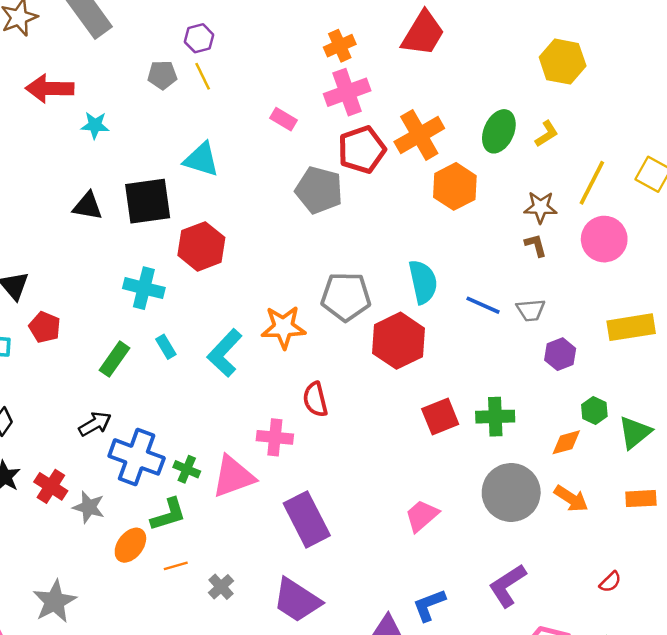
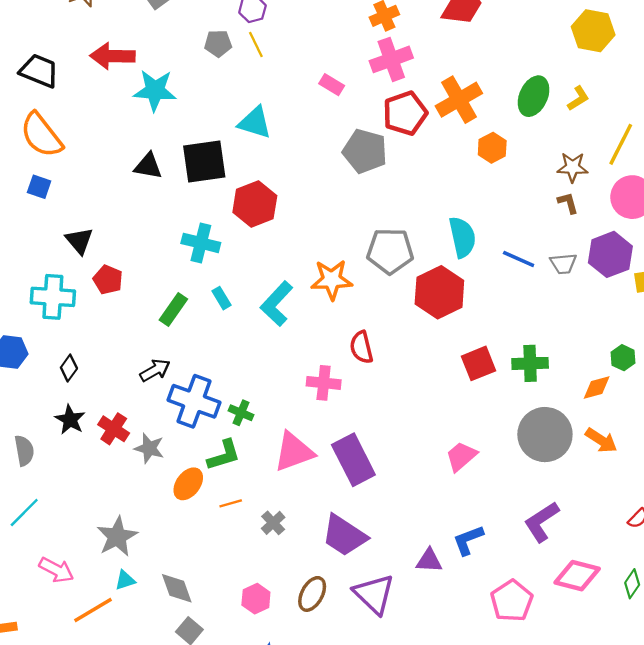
cyan star: (95, 125) -> (155, 90), size x1.6
orange hexagon: (455, 186) -> (492, 148), size x0.7
purple hexagon: (560, 354) -> (610, 254), moved, size x1.5
pink triangle: (233, 477) -> (294, 452), moved

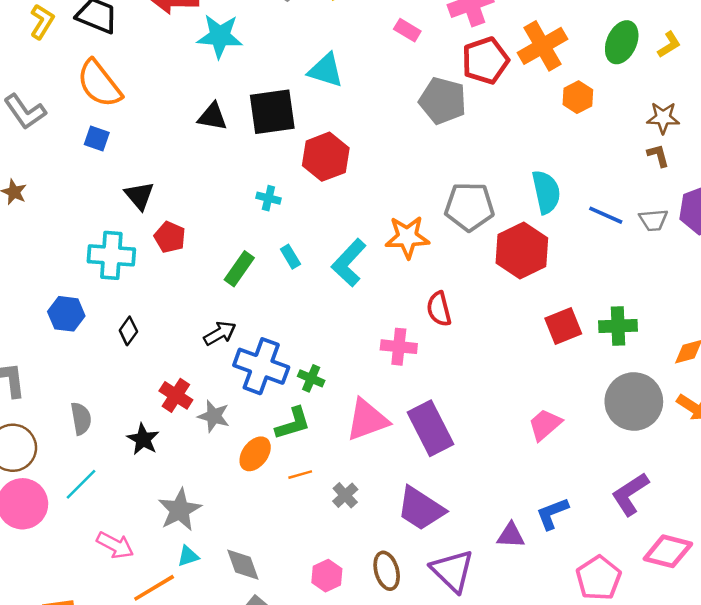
cyan cross: (201, 243) -> (268, 198), size x0.6
black star: (70, 420) -> (143, 439), moved
brown ellipse: (312, 594) -> (387, 571), turned -44

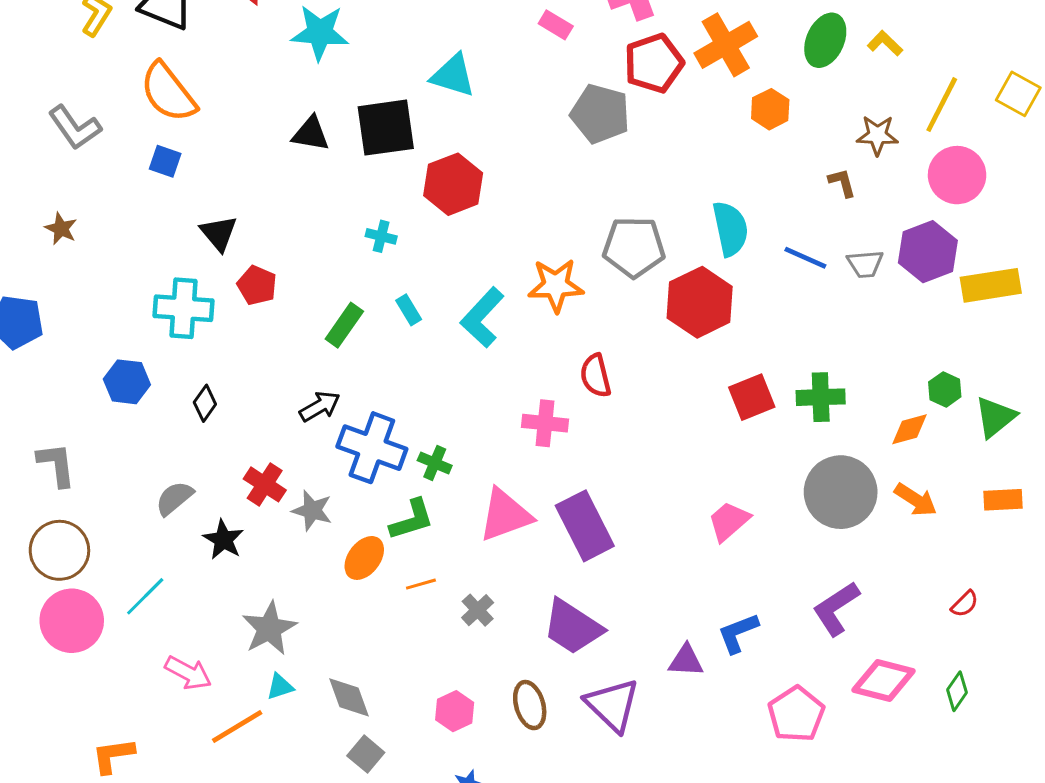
yellow L-shape: (669, 45) -> (885, 43), turned -104
brown L-shape: (658, 155) -> (842, 183), moved
gray semicircle: (81, 419) -> (174, 498), moved, turned -120

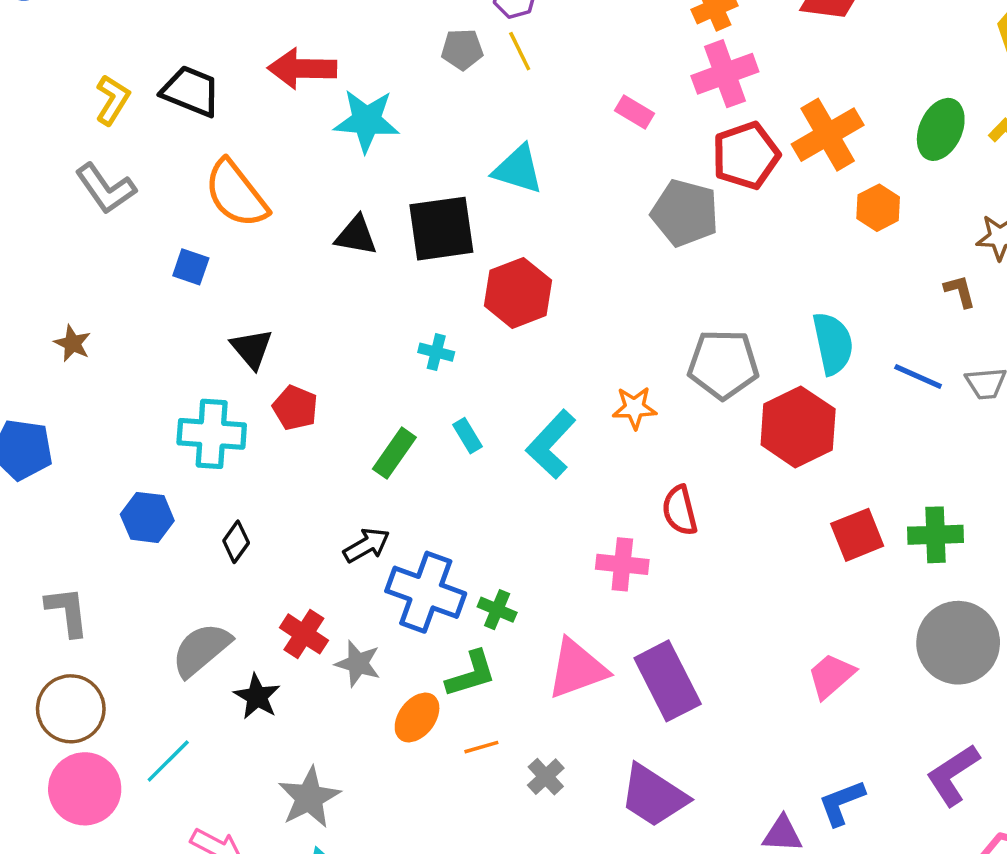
orange semicircle: (168, 92) -> (236, 194), moved
gray L-shape: (75, 128) -> (106, 189), moved
orange star: (556, 285) -> (634, 408), size x0.7
gray semicircle: (174, 498) -> (201, 650), size x1.4

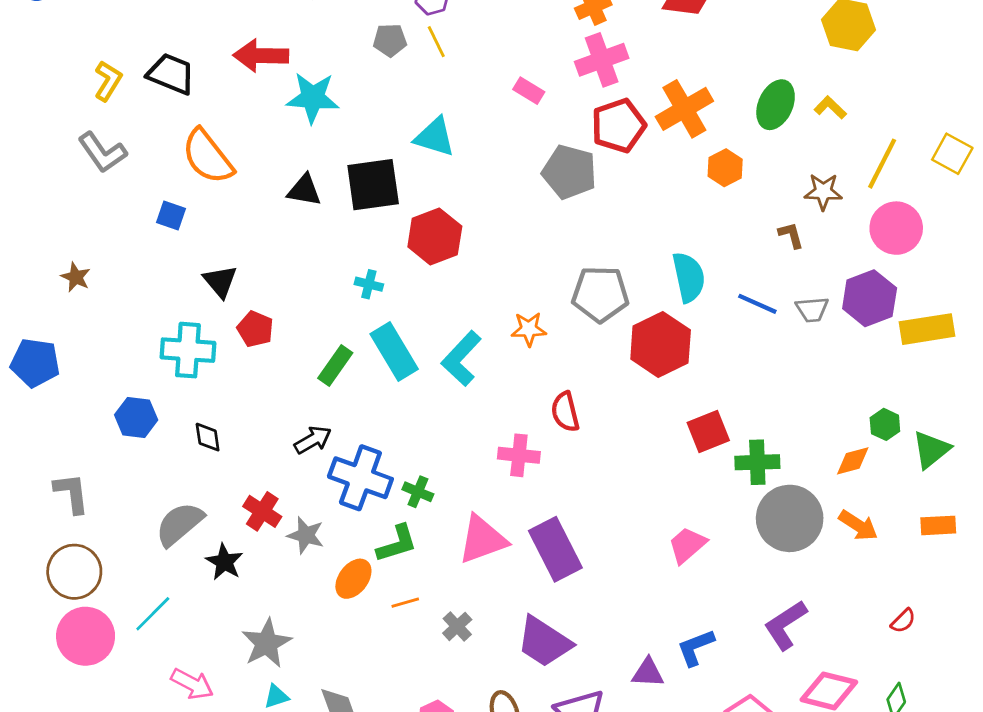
cyan rectangle: (467, 436) -> (394, 352), size x2.0
green cross: (935, 535) -> (757, 462), moved
black diamond: (236, 542) -> (208, 437), turned -44

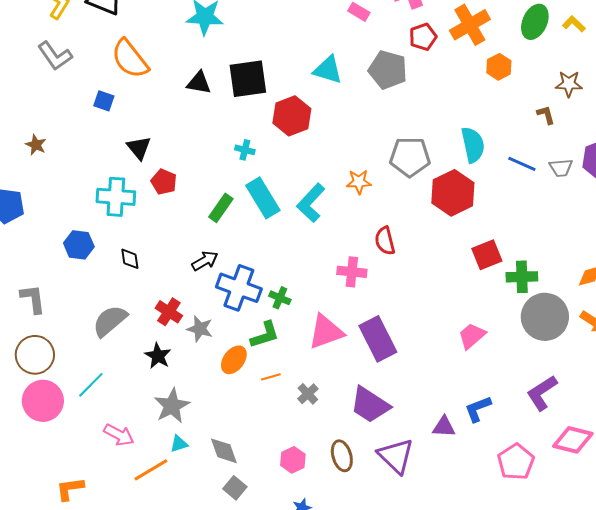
red pentagon: (618, 126) -> (423, 37), size x0.7
cyan triangle: (435, 137) -> (328, 70), moved
black star: (224, 562) -> (158, 356), moved

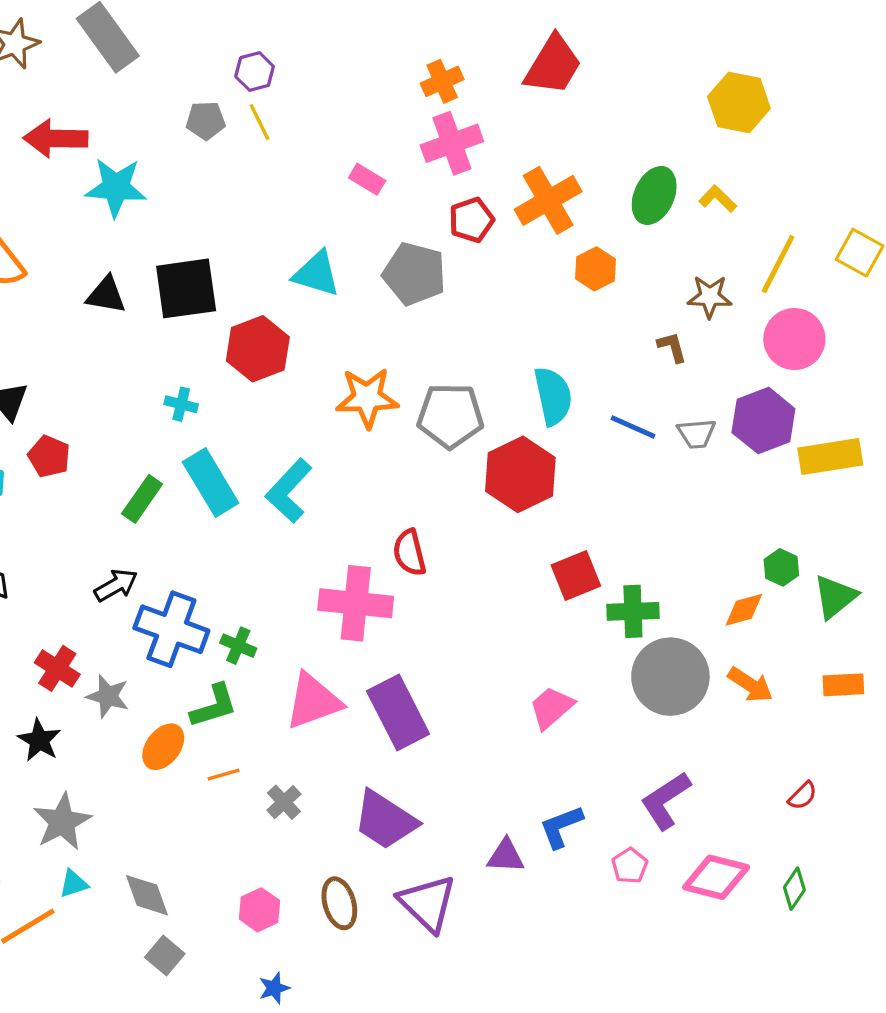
orange star: (359, 182) -> (367, 398), moved, size x1.5
pink cross: (352, 272) -> (356, 603), size x1.5
pink pentagon: (516, 462) -> (630, 866), moved, size x0.6

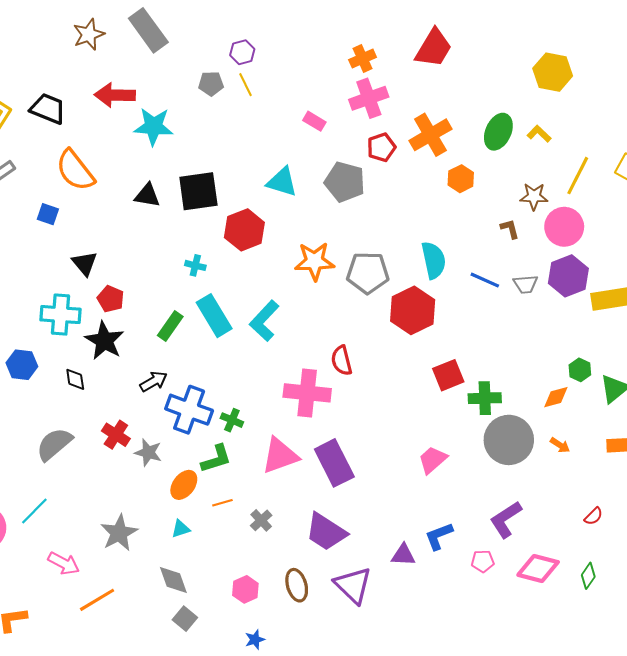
pink circle: (794, 339) -> (564, 227), moved
orange arrow: (750, 685) -> (560, 445), size x0.7
black star: (39, 740) -> (104, 341), moved, size x1.4
pink pentagon: (630, 866) -> (483, 561), turned 30
cyan triangle: (74, 884) -> (181, 529), moved

